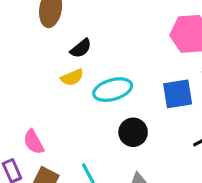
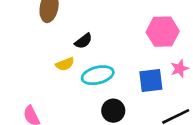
black semicircle: (81, 48) -> (83, 41), moved

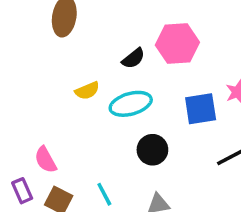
pink hexagon: (163, 32) -> (177, 44), moved
black semicircle: (83, 41) -> (133, 58), moved

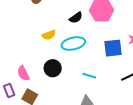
black circle: (152, 150) -> (53, 68), moved
cyan line: (104, 194) -> (89, 76), moved, turned -48

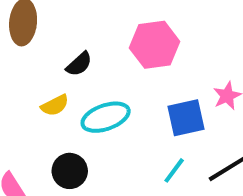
black semicircle: (76, 18) -> (79, 64), moved
cyan line: (89, 76) -> (174, 170), moved, turned -64

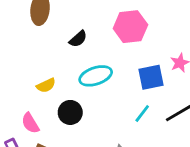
yellow semicircle: (55, 105) -> (46, 85), moved

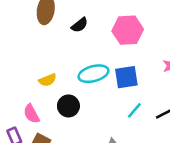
black semicircle: (78, 39) -> (80, 25), moved
blue square: (151, 77) -> (126, 77), moved

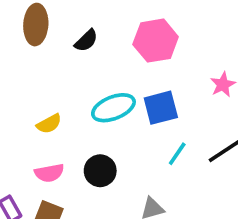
black circle: (68, 106) -> (100, 171), moved
pink semicircle: (31, 114) -> (49, 173), moved, turned -66

